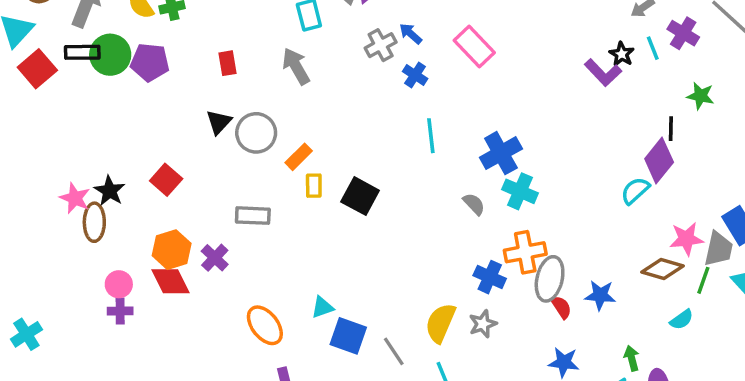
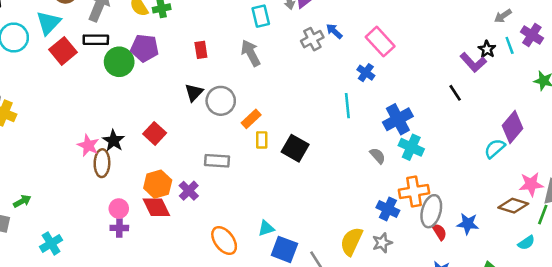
green circle: (110, 55) -> (119, 62), moved
blue cross: (415, 75) -> (366, 73), moved
black line: (671, 129) -> (455, 93), moved, turned -36

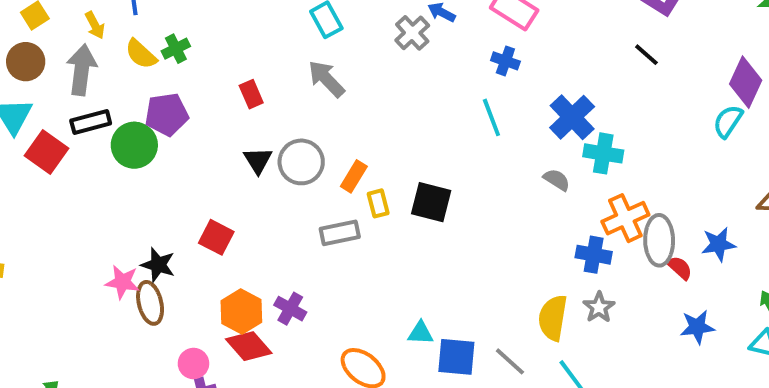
gray rectangle: (217, 161) -> (340, 233), moved
cyan triangle: (266, 228) -> (421, 333), turned 36

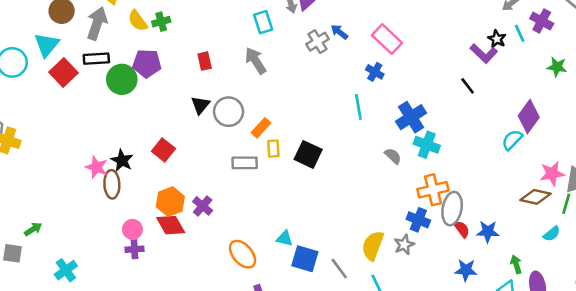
blue star: (719, 244) -> (488, 232), moved
blue cross: (594, 255) -> (418, 220), moved

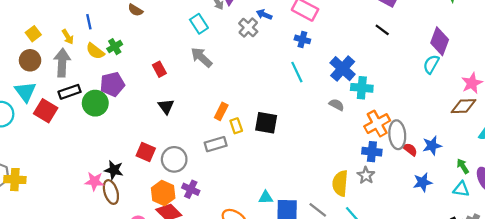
gray circle: (229, 112) -> (174, 159), moved

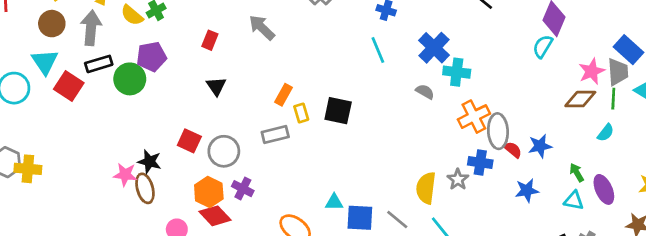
red rectangle: (159, 69) -> (210, 40), turned 48
blue cross: (372, 152) -> (480, 163), moved

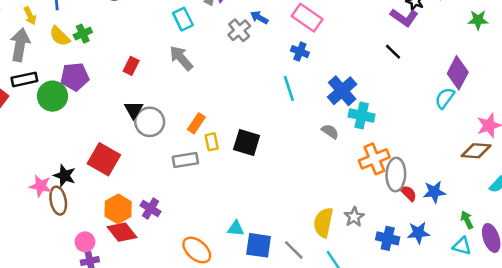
red square: (189, 141) -> (104, 159), size x1.4
gray circle: (224, 151) -> (150, 122), moved
blue cross: (480, 163) -> (388, 238), moved

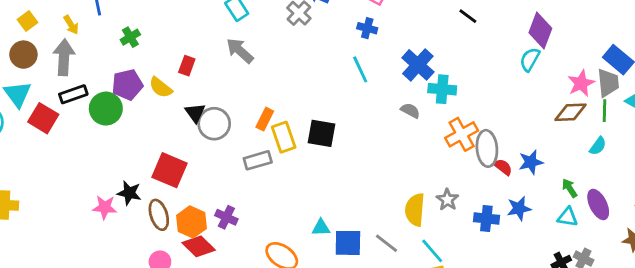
yellow semicircle: (60, 36) -> (161, 87), moved
yellow rectangle: (212, 142) -> (284, 137), size x1.5
brown ellipse: (58, 201) -> (159, 215), moved

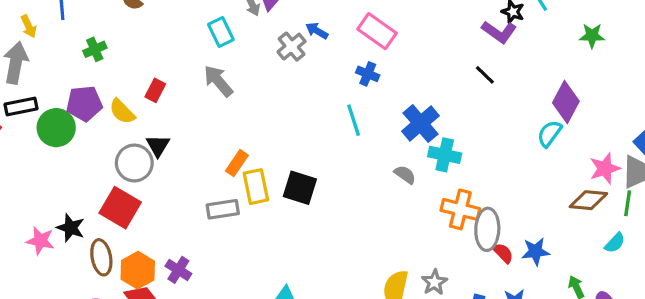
gray circle: (214, 124) -> (134, 163), moved
orange cross: (462, 134) -> (460, 209), turned 36

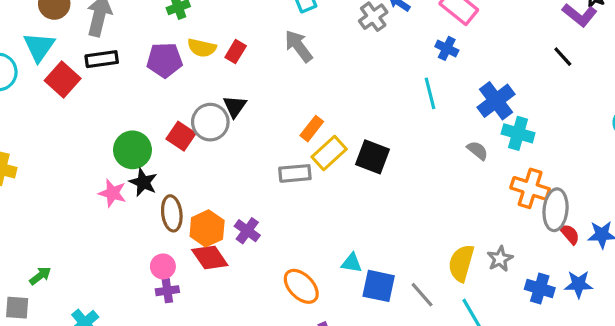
yellow semicircle: (122, 112) -> (202, 48), moved, turned -36
green circle: (56, 128) -> (132, 150), moved
yellow rectangle: (256, 187) -> (329, 153), turned 56
red square: (120, 208) -> (181, 136), moved, size x0.7

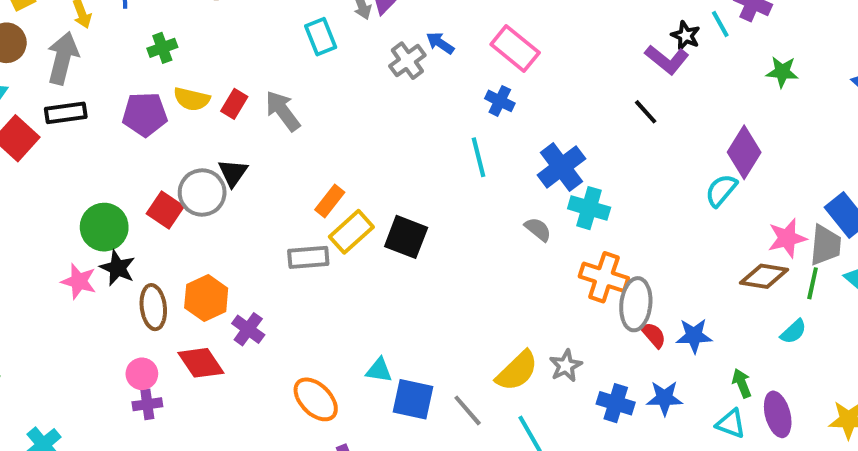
gray arrow: (299, 46) -> (283, 111), moved
orange hexagon: (207, 228) -> (206, 298), moved
yellow semicircle: (461, 263) -> (517, 371), turned -150

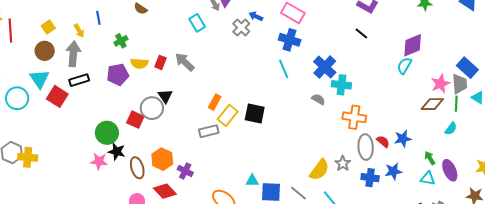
blue cross: (500, 101) -> (290, 40), size x1.5
purple diamond: (744, 152) -> (413, 45), turned 45
gray ellipse: (636, 304) -> (366, 147), moved

